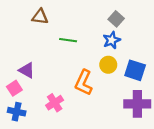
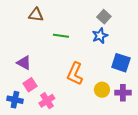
yellow circle: (108, 65) -> (102, 90), moved
pink square: (14, 88) -> (30, 85), moved
pink cross: (55, 103) -> (47, 101), moved
purple cross: (137, 104) -> (123, 93), size x0.7

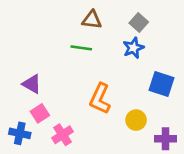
brown triangle: (36, 15) -> (92, 20), moved
purple cross: (123, 93) -> (165, 139), moved

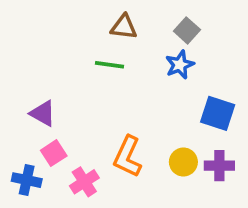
orange L-shape: (100, 99) -> (128, 157), moved
purple cross: (165, 139) -> (219, 166), moved

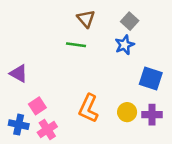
brown triangle: (124, 27) -> (86, 19), turned 42
purple triangle: (43, 113) -> (19, 73), moved
pink cross: (84, 182) -> (47, 130), moved

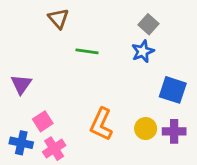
brown triangle: (86, 19) -> (58, 18), moved
purple triangle: (19, 73) -> (21, 84), turned 36

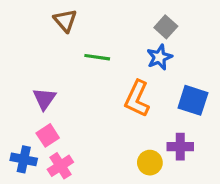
purple triangle: (21, 84) -> (44, 99), moved
orange L-shape: (101, 124) -> (137, 99), moved
yellow circle: (146, 129) -> (150, 163), moved
purple cross: (174, 131) -> (180, 147), moved

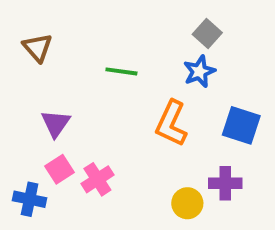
brown triangle: (65, 20) -> (38, 48), moved
pink cross: (60, 166) -> (97, 179), moved

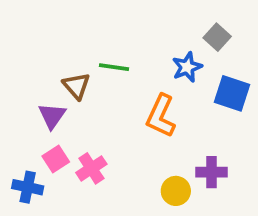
gray square: (207, 34) -> (217, 37), moved
brown triangle: (38, 48) -> (76, 86), moved
blue square: (241, 125) -> (232, 93), moved

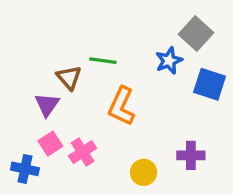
gray square: (217, 37) -> (196, 33), size x1.4
orange L-shape: (161, 116) -> (122, 106), moved
yellow circle: (176, 191) -> (144, 172), moved

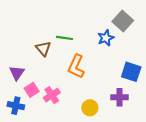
blue square: (210, 84) -> (131, 72), moved
purple triangle: (47, 105) -> (17, 73), moved

